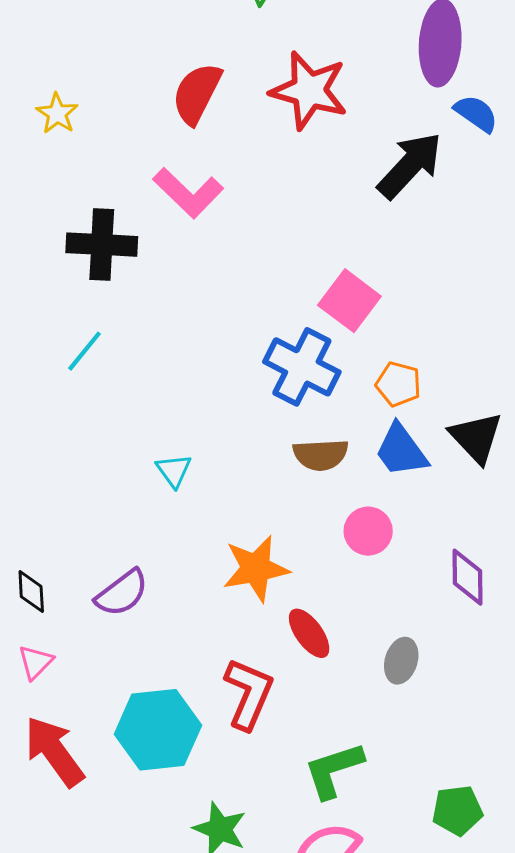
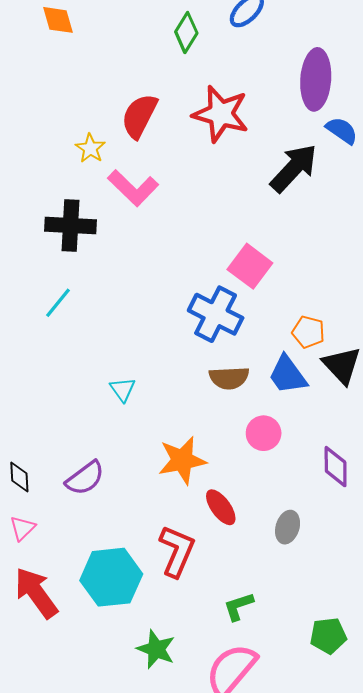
yellow star: (57, 114) -> (90, 148), moved
orange pentagon: (398, 384) -> (308, 332), moved
green L-shape: (334, 770) -> (238, 606), size x0.7

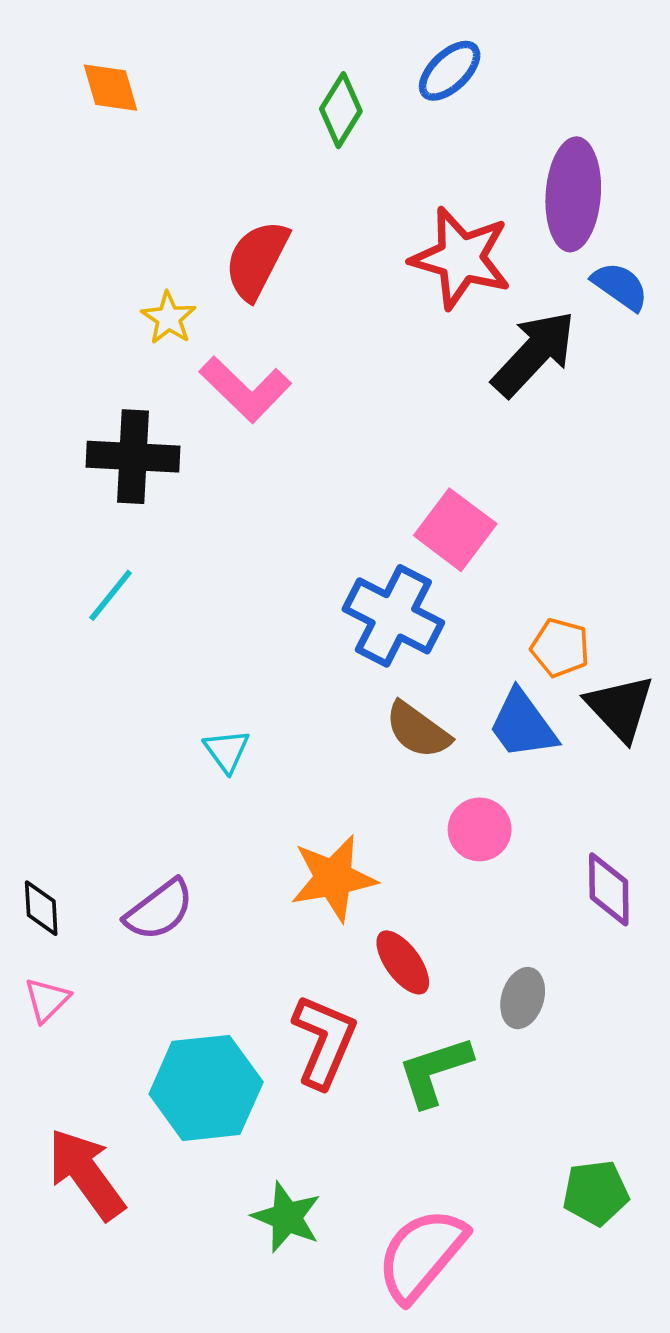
red star: (221, 114) -> (461, 258), moved
brown semicircle: (229, 378) -> (418, 730), turned 39
red arrow: (36, 593) -> (86, 1174), moved
green L-shape: (238, 606) -> (435, 1071), moved, size x1.4

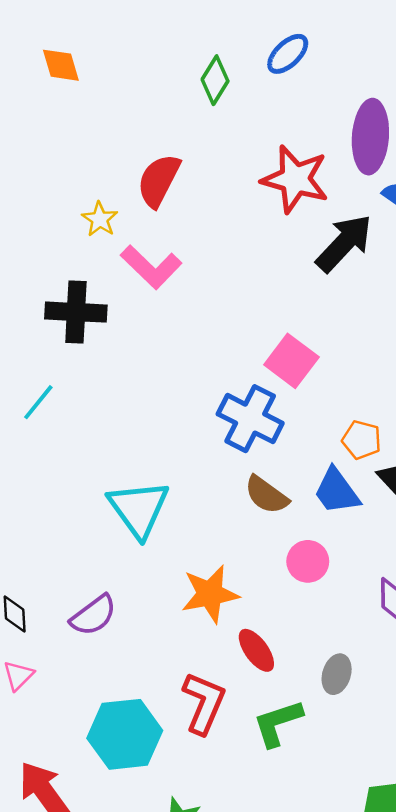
cyan line: (111, 595) -> (38, 402), moved
cyan triangle: (227, 751) -> (139, 509), size x2.0

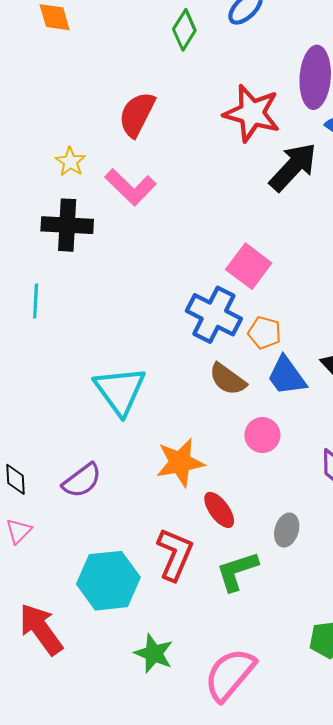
yellow star: (100, 219) -> (70, 162), moved
cyan line: (38, 402) -> (36, 301), turned -36
orange pentagon: (362, 440) -> (265, 333), moved

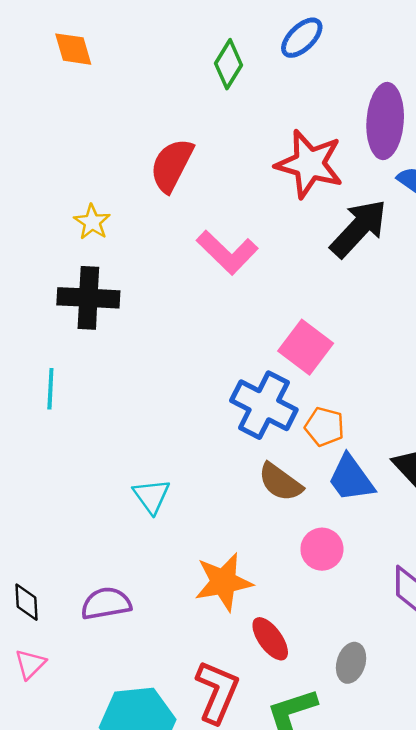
pink L-shape: (131, 187) -> (227, 252), moved
cyan triangle: (120, 391) -> (151, 496), size x0.6
purple semicircle: (82, 480) -> (106, 603), turned -153

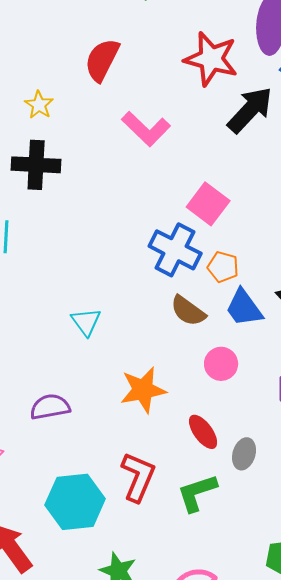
red ellipse: (270, 639) -> (203, 432), moved

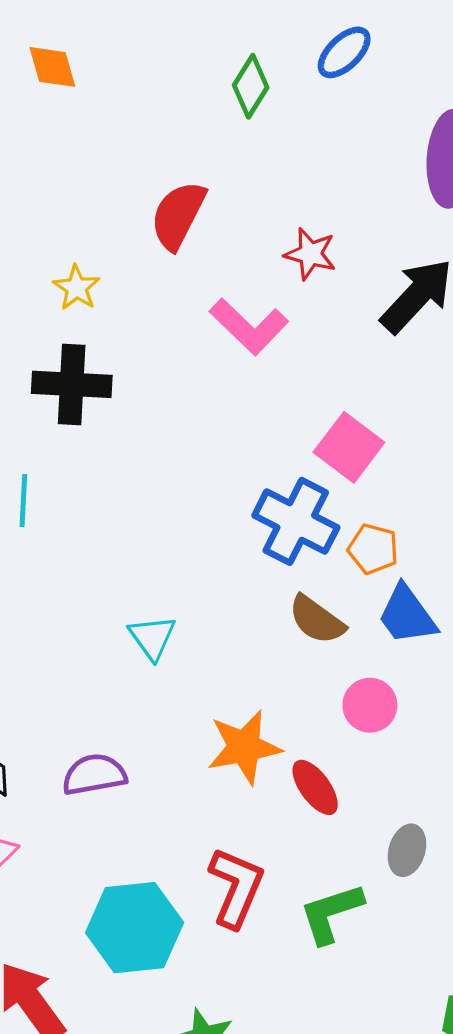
red star: (211, 59) -> (310, 254), moved, size x0.6
red ellipse: (203, 432) -> (315, 787), moved

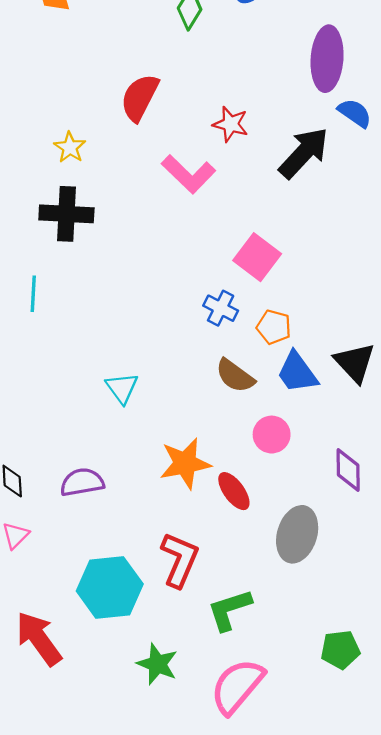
blue cross: (296, 521) -> (221, 308), size x0.6
gray ellipse: (407, 850) -> (297, 534), size x1.6
green L-shape: (331, 913) -> (229, 610), moved

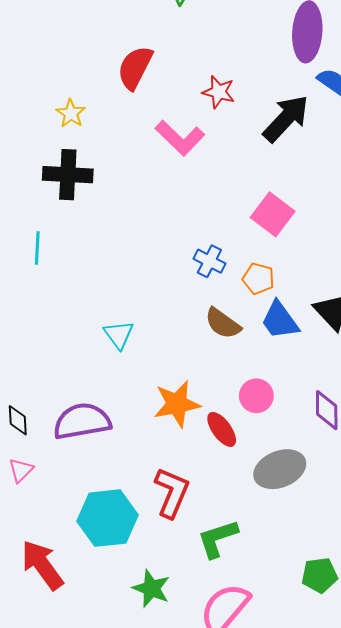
pink square: (257, 257) -> (273, 214), moved
pink circle: (272, 435) -> (256, 396), moved
purple semicircle: (82, 482) -> (82, 421), size x1.4
gray ellipse: (297, 534) -> (280, 469), turned 51

